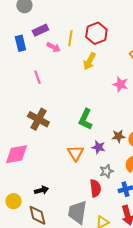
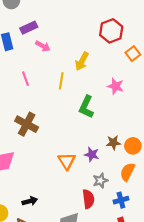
red hexagon: (96, 33) -> (111, 31), moved
yellow line: (70, 38) -> (61, 81), moved
green L-shape: (85, 119) -> (86, 107), moved

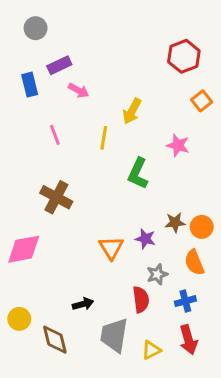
red hexagon: (111, 31) -> (184, 56), moved
orange semicircle: (127, 172) -> (194, 263), turned -48
black arrow: (30, 201) -> (83, 304), moved

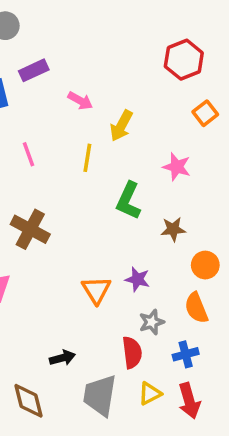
pink arrow: (79, 90) -> (80, 101), moved
brown star: (175, 222) -> (173, 229), moved
yellow triangle: (151, 350) -> (150, 394), moved

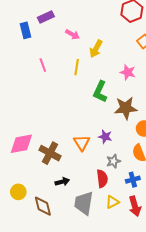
brown cross: (30, 229) -> (50, 153), moved
brown star: (173, 229) -> (126, 108), size x1.6

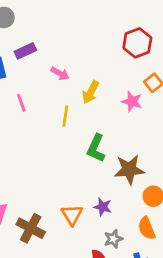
pink line: (43, 65) -> (21, 103), moved
pink star: (128, 72) -> (132, 102), moved

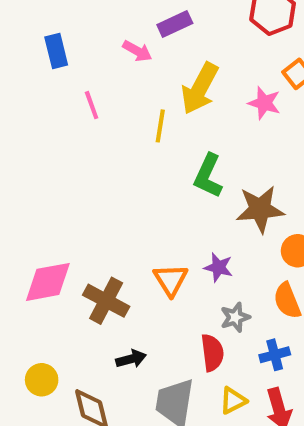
purple rectangle: (25, 51) -> (175, 24), moved
pink arrow: (60, 73) -> (137, 51), moved
yellow arrow: (91, 92) -> (200, 88), size x1.4

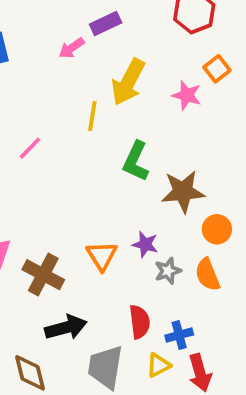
pink arrow: (137, 51) -> (72, 48), turned 116
pink line: (92, 105) -> (30, 148), moved, turned 64
gray star: (235, 317) -> (168, 271), moved
blue cross: (275, 355) -> (179, 335), moved
black arrow: (131, 359) -> (66, 327), size x1.5

